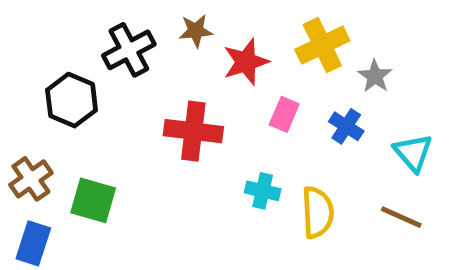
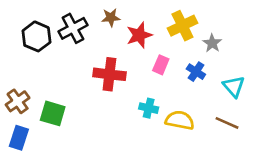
black hexagon: (72, 100) -> (36, 36), moved
yellow semicircle: (318, 212) -> (180, 120), turned -76

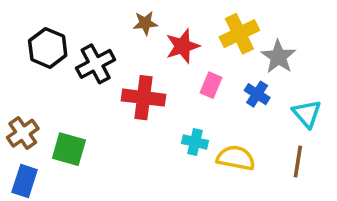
black cross: (73, 28) -> (96, 64), moved
gray star: (212, 43) -> (278, 57), size x1.4
brown line: (227, 123) -> (298, 162), turned 75

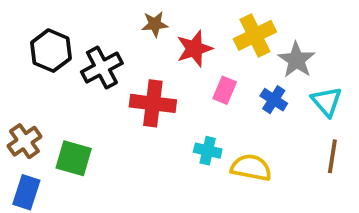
cyan triangle: (307, 114) -> (327, 102), moved
brown line: (298, 162) -> (332, 156), moved

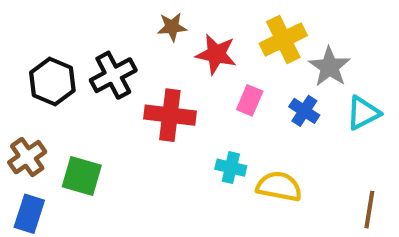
red star: (194, 49) -> (216, 54), turned 30
black hexagon: (51, 51) -> (52, 81), moved
cyan triangle: (327, 102) -> (363, 113), turned 44
brown line: (332, 156) -> (369, 210), moved

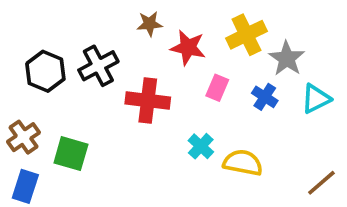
cyan cross: (231, 168) -> (201, 146), turned 30
brown line: (369, 210) -> (321, 183), turned 40

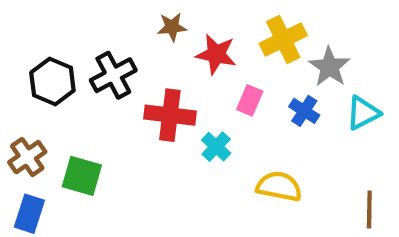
cyan cross: (201, 146) -> (216, 147), moved
brown line: (321, 183) -> (369, 210), turned -48

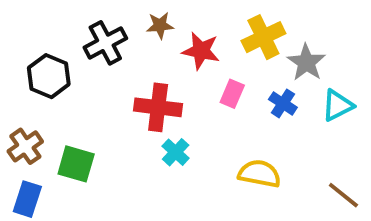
black cross: (113, 75) -> (105, 43), moved
cyan cross: (216, 147) -> (176, 152), moved
brown line: (369, 210) -> (343, 195), turned -52

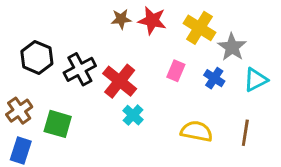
yellow cross: (263, 37) -> (199, 28), turned -32
black cross: (105, 43) -> (80, 69), moved
red star: (201, 51) -> (152, 21), moved
red cross: (158, 107) -> (120, 81), turned 32
brown line: (343, 195) -> (245, 133), moved, turned 60

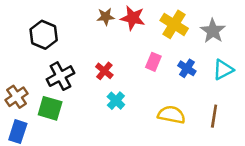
gray star: (232, 47) -> (213, 31), moved
black hexagon: (37, 57) -> (44, 35), moved
black cross: (80, 69) -> (60, 76), moved
red cross: (120, 81) -> (104, 71), size x0.6

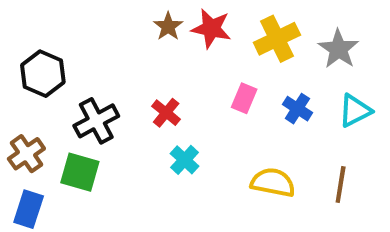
brown star: (106, 17) -> (168, 26), turned -30
yellow cross: (174, 24) -> (277, 39), turned 32
black hexagon: (44, 35) -> (43, 74), moved

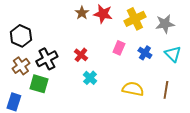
gray star: (339, 49) -> (165, 24), turned 30
cyan triangle: (355, 111) -> (173, 54), turned -48
brown cross: (26, 154) -> (21, 66), moved

